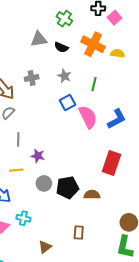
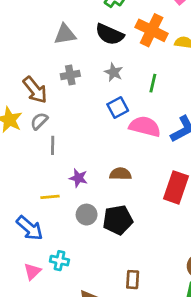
gray triangle: (39, 39) -> (65, 34), moved
black semicircle: (61, 47) -> (110, 34), size x1.5
pink semicircle: (88, 117) -> (145, 126), turned -50
gray line: (18, 139) -> (53, 145), moved
brown semicircle: (92, 195) -> (120, 174), moved

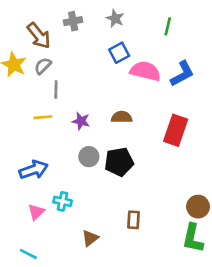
green line: (153, 83) -> (168, 26), moved
yellow line: (50, 197) -> (43, 117), moved
blue arrow: (30, 228) -> (34, 170), turned -60

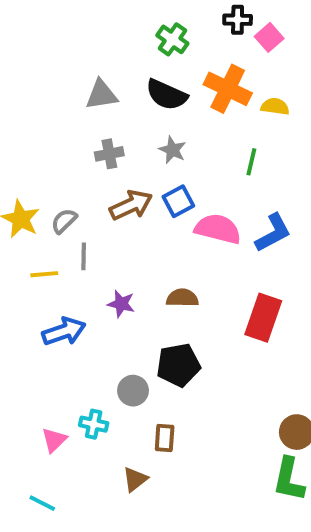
brown arrow: (39, 36) -> (131, 205), moved, turned -76
yellow line: (43, 117) -> (44, 274), moved
gray circle: (89, 157) -> (133, 391), moved
blue arrow: (34, 170) -> (64, 331), moved
brown rectangle: (134, 220) -> (165, 438), moved

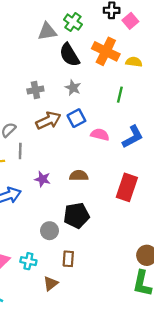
gray triangle: (101, 95) -> (47, 31), moved
black semicircle: (167, 95) -> (69, 55), turned 35
pink semicircle: (218, 229) -> (100, 135), size x0.7
cyan cross: (94, 424) -> (28, 261), moved

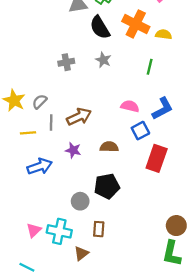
blue square: (76, 118) -> (140, 131), moved
brown arrow: (48, 120) -> (79, 117), moved
cyan cross: (28, 261) -> (59, 231), size x1.5

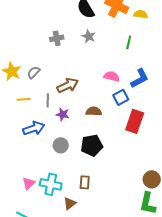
gray line: (51, 122) -> (48, 100), moved
gray circle: (80, 201) -> (61, 145), moved

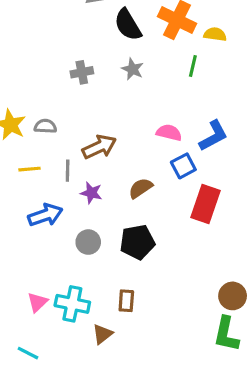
green line: (129, 42) -> (193, 66), moved
gray semicircle: (34, 72) -> (45, 126), turned 48
brown semicircle: (94, 111) -> (141, 188), turned -35

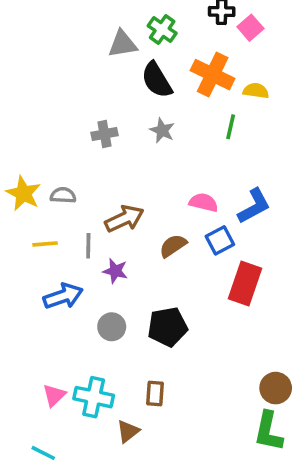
brown semicircle: (141, 188) -> (173, 246), moved

